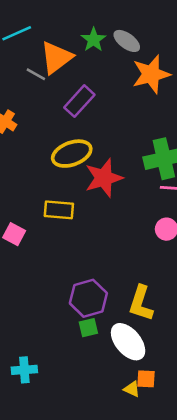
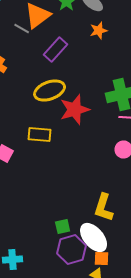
orange star: (151, 74) -> (99, 30), moved, size x0.6
purple hexagon: (88, 298) -> (72, 250), moved
orange square: (146, 379) -> (102, 258), moved

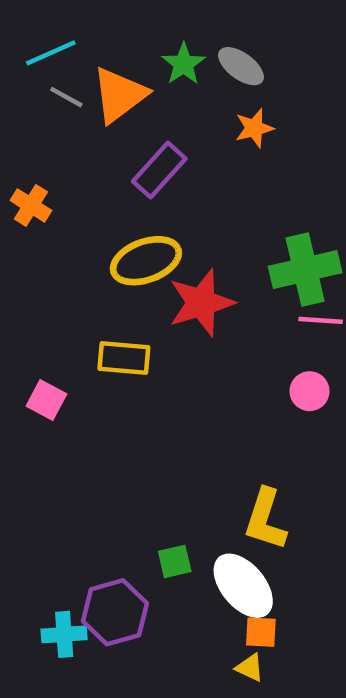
gray line: (22, 28) -> (66, 97), moved
purple hexagon: (72, 250) -> (115, 612), moved

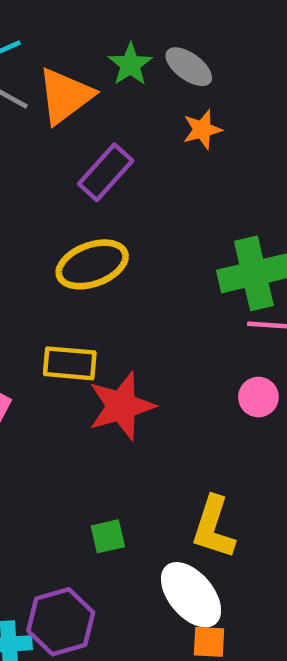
red star: (201, 303) -> (121, 406), moved
green square: (175, 561) -> (108, 536), moved

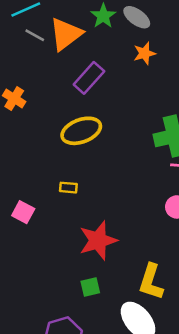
yellow rectangle: (70, 363) -> (68, 188), size x0.6
red star: (121, 406) -> (98, 240), moved

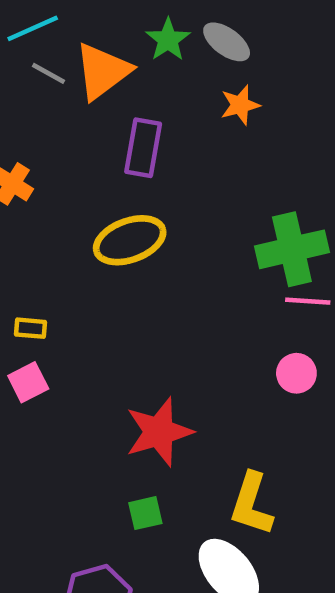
purple rectangle: (89, 78) -> (143, 148), turned -32
yellow rectangle: (68, 188) -> (30, 328), moved
pink square: (23, 212) -> (28, 382), turned 35

